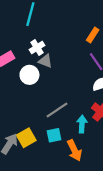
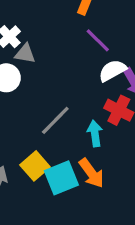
cyan square: (54, 135) -> (61, 178), moved, size x1.5
yellow square: (26, 138) -> (35, 166), moved

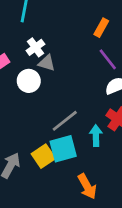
orange arrow: (91, 173) -> (87, 186), moved
cyan square: (61, 178) -> (63, 149), moved

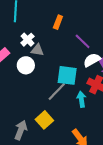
orange rectangle: (101, 28) -> (58, 22), moved
cyan square: (63, 149) -> (67, 75), moved, turned 30

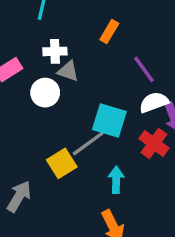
white cross: (27, 40) -> (55, 51), turned 32
cyan arrow: (81, 99) -> (116, 180), moved
yellow square: (44, 120) -> (62, 163), moved

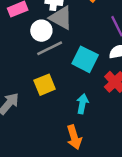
gray triangle: (68, 71) -> (61, 18), size x1.5
gray line: (88, 144) -> (50, 48), moved

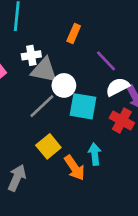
white circle: (41, 31) -> (64, 85), moved
orange arrow: (74, 137) -> (74, 168), moved

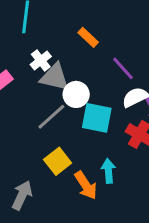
orange rectangle: (74, 34) -> (88, 37), turned -72
white cross: (31, 55) -> (41, 61), turned -30

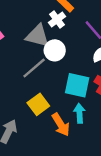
white cross: (41, 61) -> (57, 20), moved
cyan square: (97, 118) -> (77, 85), moved

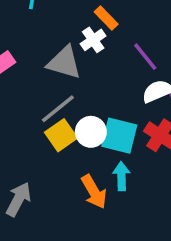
white circle: (55, 50) -> (91, 132), moved
yellow square: (38, 104) -> (61, 135), moved

